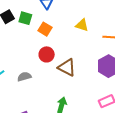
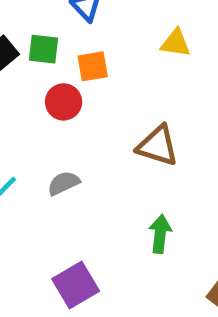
orange square: (45, 29) -> (93, 66), turned -32
red circle: (47, 54) -> (64, 102), moved

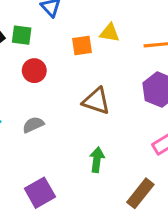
orange square: (93, 66) -> (82, 45), moved

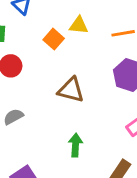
orange square: (82, 45) -> (54, 39), turned -36

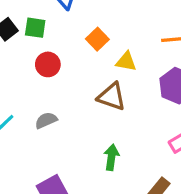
yellow triangle: (79, 25) -> (126, 62), moved

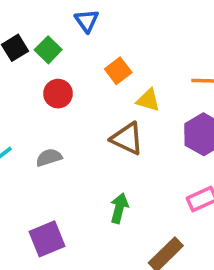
green square: (35, 28) -> (48, 50), turned 30

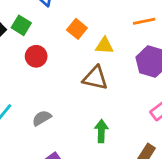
gray semicircle: (49, 157) -> (42, 118), moved

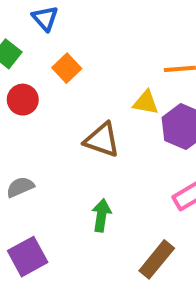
orange square: (77, 29) -> (67, 68), moved
yellow triangle: (104, 46) -> (146, 102), moved

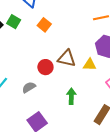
red circle: (23, 100) -> (45, 67), moved
yellow triangle: (146, 102) -> (90, 65), moved

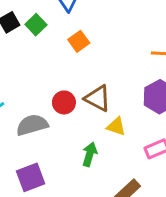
yellow triangle: (90, 65) -> (116, 127), moved
gray semicircle: (29, 87) -> (32, 125), size x1.5

